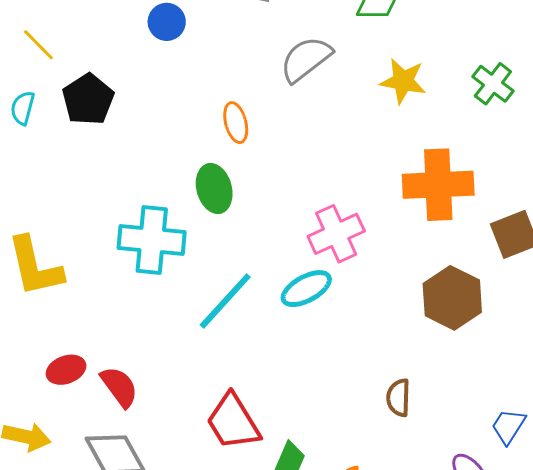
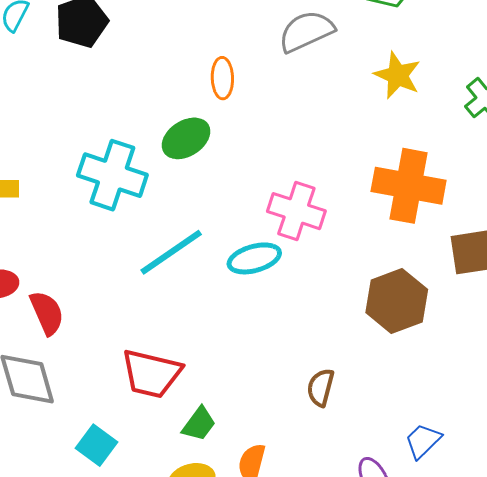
green ellipse: (214, 188) -> (186, 138), turned 60
pink cross: (336, 234) -> (296, 211), turned 30
red trapezoid: (233, 422) -> (151, 374), turned -58

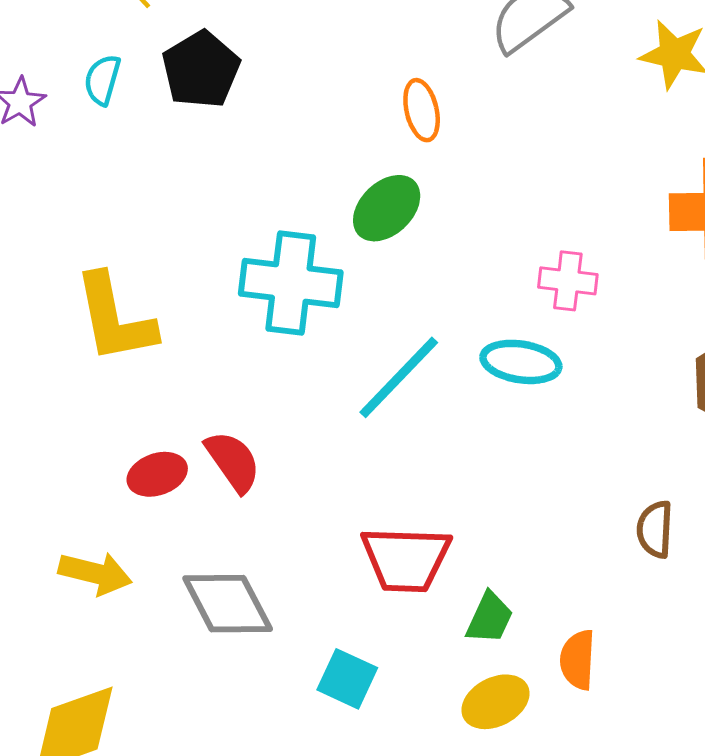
pink cross: (296, 211) -> (568, 281), size x0.7
cyan ellipse: (254, 258) -> (521, 362), turned 36
red semicircle: (47, 313) -> (233, 461), moved

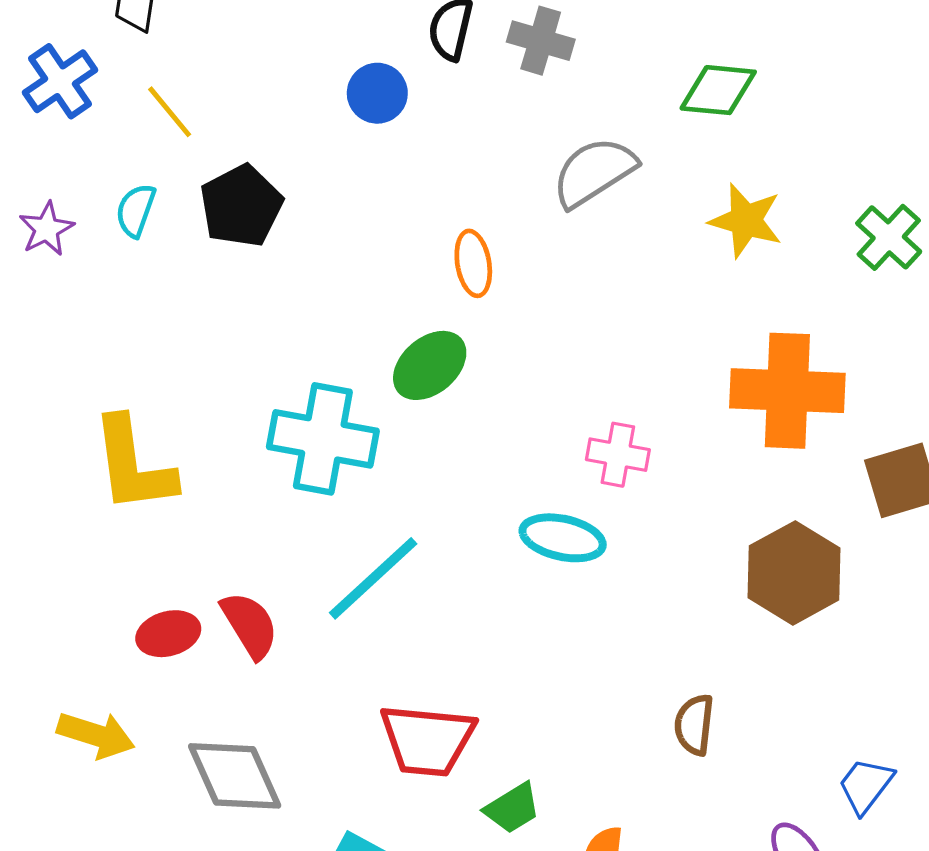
cyan line: (399, 377) -> (373, 578), moved
green trapezoid: (489, 618) -> (513, 808), turned 30

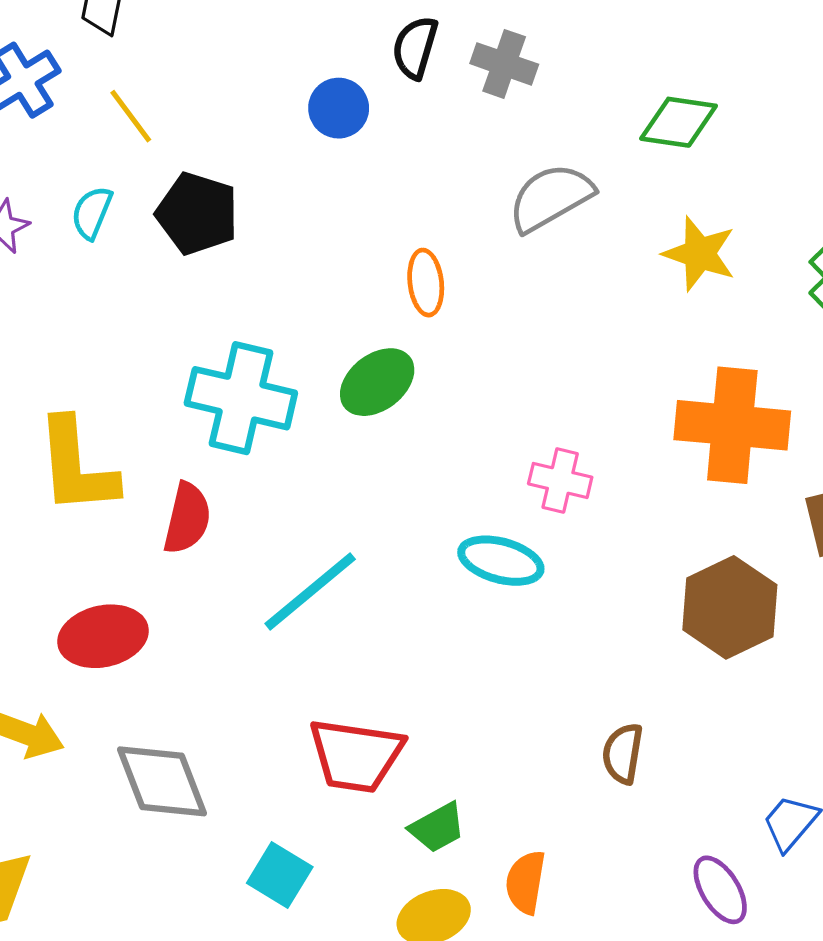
black pentagon: (241, 206) -> (197, 213), turned -30
cyan cross: (323, 439) -> (241, 398), moved
red semicircle: (250, 625) -> (187, 518), moved, turned 42
red ellipse: (168, 634) -> (103, 636), size x1.4

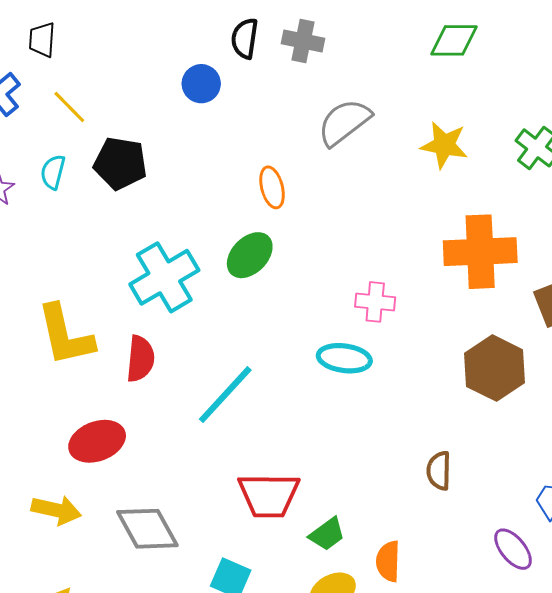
green diamond: (679, 122) -> (454, 40), moved
cyan cross: (241, 398) -> (164, 277), turned -36

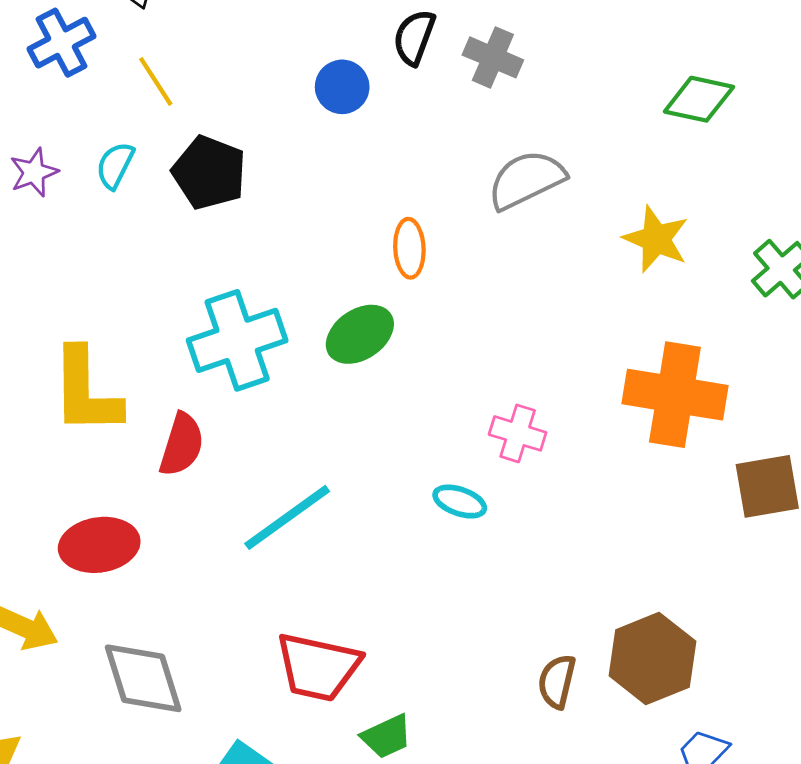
cyan ellipse: (344, 358) -> (460, 502), size x0.7
brown hexagon: (494, 368) -> (652, 659), moved

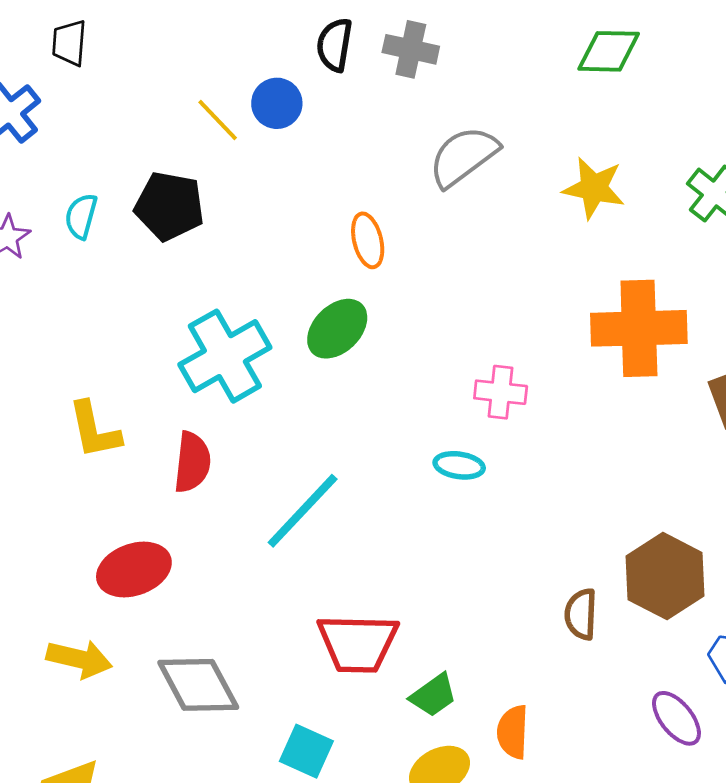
yellow line: (156, 81) -> (218, 120), moved
yellow L-shape: (86, 391) -> (94, 430), size x0.7

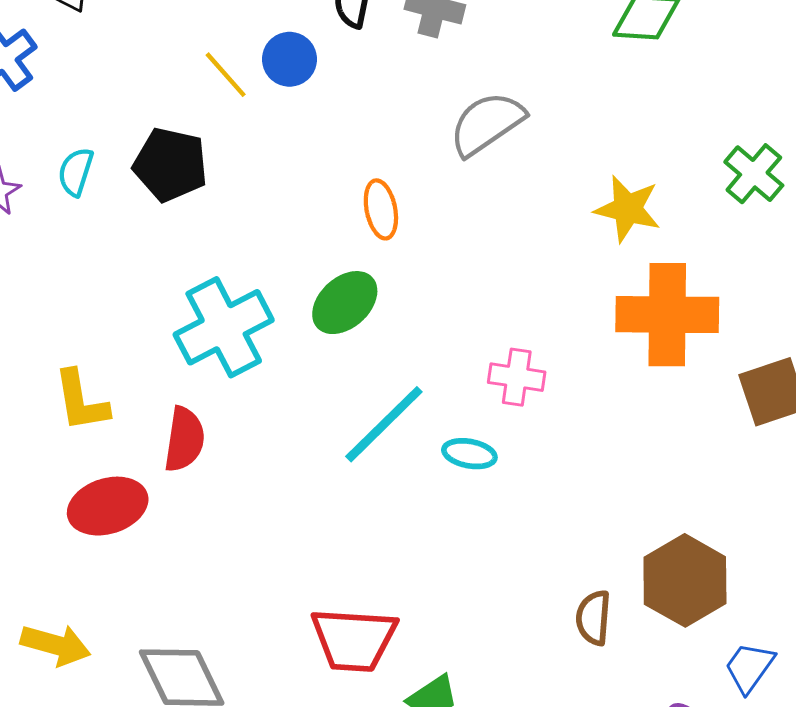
yellow star: (594, 188) -> (628, 209), moved
cyan line: (303, 511) -> (384, 424), moved
red ellipse: (134, 570) -> (108, 506), moved

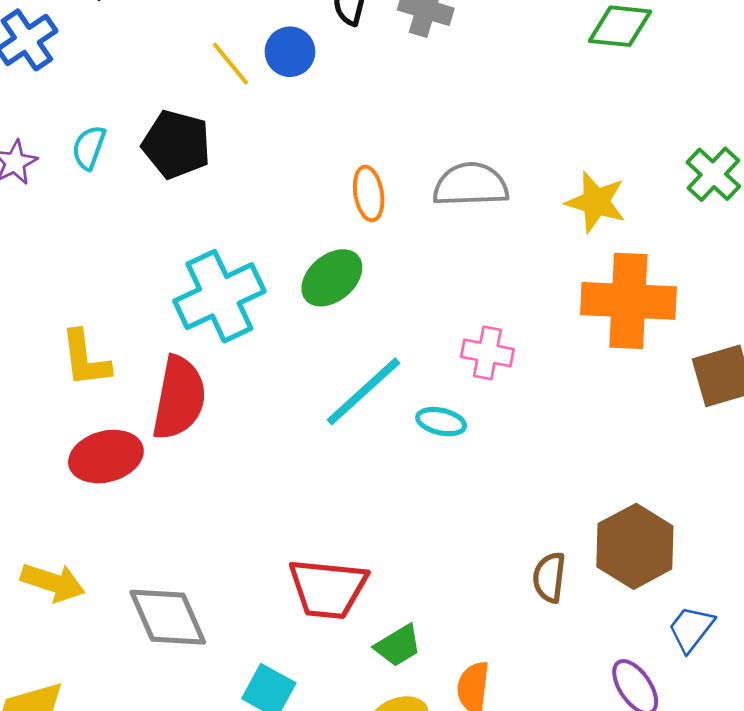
gray semicircle: (487, 124) -> (471, 185), moved, turned 30
red semicircle: (184, 439) -> (179, 398), size x1.4

